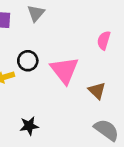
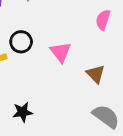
pink triangle: (64, 70) -> (61, 52), size x0.7

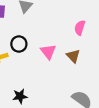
brown triangle: (96, 74) -> (73, 56), moved

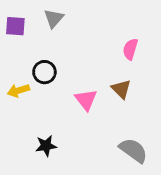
pink triangle: (48, 52) -> (86, 100), moved

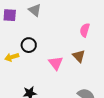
gray triangle: (54, 18) -> (35, 10), turned -32

